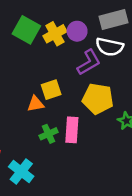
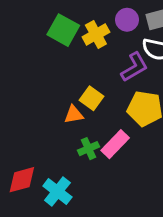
purple circle: (77, 31) -> (127, 20), moved
yellow square: (51, 90) -> (91, 98), turned -36
pink rectangle: (72, 130) -> (115, 144), turned 40

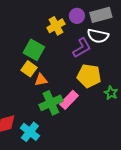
green square: (63, 30) -> (34, 50), moved
yellow square: (91, 98) -> (29, 69), moved
green cross: (89, 149) -> (51, 103), size x1.6

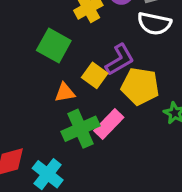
purple L-shape: (82, 48) -> (120, 60), moved
yellow square: (29, 69) -> (95, 75), moved

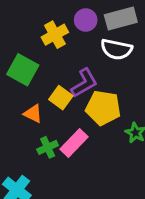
orange triangle: (65, 93) -> (33, 114), turned 36
green cross: (80, 129) -> (48, 147), size x0.6

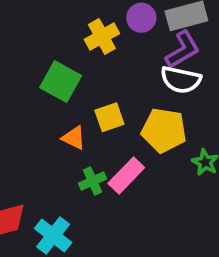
white semicircle: (116, 49) -> (181, 80), moved
purple L-shape: (84, 83) -> (183, 50), moved
yellow square: (61, 98) -> (109, 117), turned 35

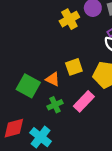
green square: (61, 82) -> (28, 86), moved
green cross: (93, 181) -> (55, 105), moved

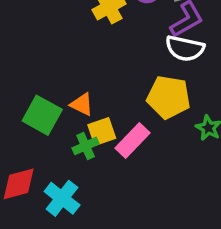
yellow square: (74, 67) -> (102, 131), moved

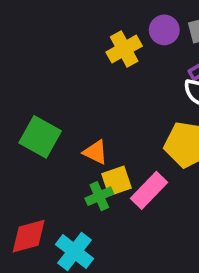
green square: (42, 115) -> (40, 137), moved

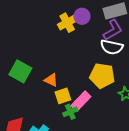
purple circle: (164, 30) -> (82, 16), moved
green cross: (99, 196) -> (70, 112), moved

